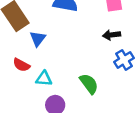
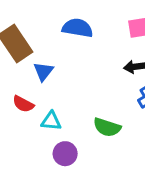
green semicircle: (89, 84) -> (107, 127), turned 145

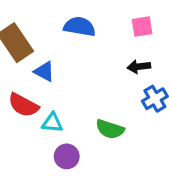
blue triangle: (43, 71) -> (44, 71), turned -40
red semicircle: (23, 104) -> (23, 105), size x1.4

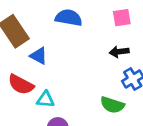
green semicircle: (110, 129) -> (112, 105), moved

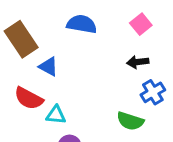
pink square: (122, 18) -> (141, 24), turned -30

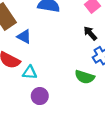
black arrow: (138, 62) -> (90, 33), turned 56

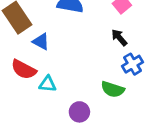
purple circle: (40, 96) -> (79, 112), moved

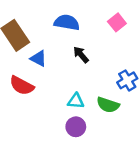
black arrow: (119, 38) -> (81, 55), moved
cyan triangle: (48, 84) -> (76, 101), moved

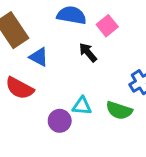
pink square: (117, 22) -> (107, 26), moved
purple circle: (76, 127) -> (60, 121), moved

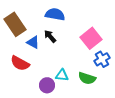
pink square: (107, 26) -> (91, 38), moved, size x1.5
black arrow: (88, 52) -> (50, 36), moved

